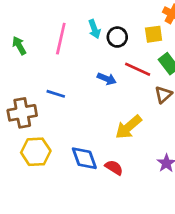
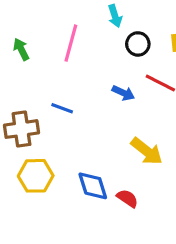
cyan arrow: (94, 29) -> (115, 16), moved
yellow arrow: (129, 127) -> (147, 151), turned -104

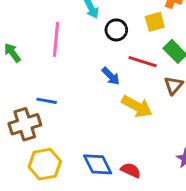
blue arrow: (123, 93) -> (111, 76), turned 30
blue line: (62, 108) -> (47, 101), moved
yellow arrow: (147, 151) -> (137, 106), moved

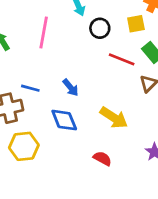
blue arrow: (111, 76) -> (71, 88), moved
yellow arrow: (137, 106) -> (114, 118), moved
blue diamond: (98, 164) -> (64, 120), moved

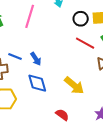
black circle: (100, 28) -> (81, 19), moved
blue arrow: (71, 88) -> (36, 59), moved

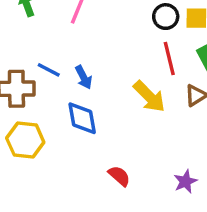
red line: (85, 43) -> (169, 58), turned 42
yellow arrow: (74, 85) -> (149, 96), moved

